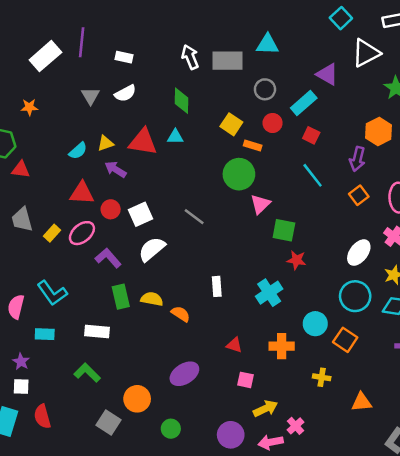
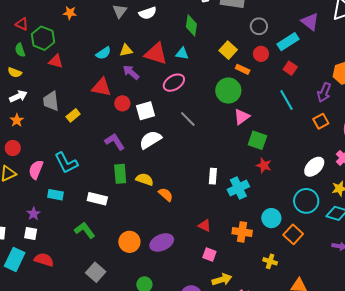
pink ellipse: (82, 233) -> (174, 83), moved
white rectangle: (217, 286) -> (213, 176), moved
orange circle: (137, 399) -> (129, 242), moved
red semicircle: (42, 416) -> (44, 260), turned 114

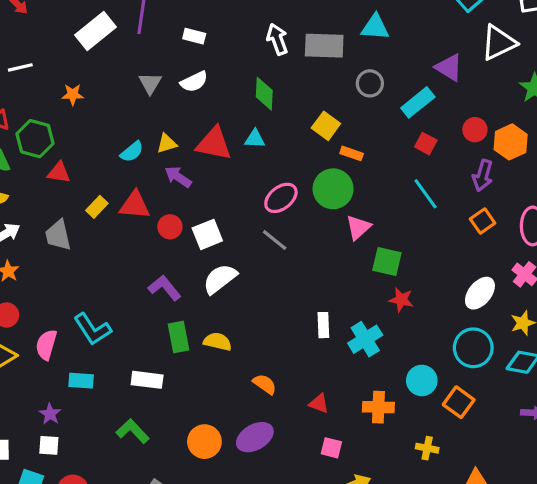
red circle: (261, 54) -> (475, 130), moved
pink ellipse: (174, 83) -> (281, 198), moved
yellow rectangle: (73, 115) -> (97, 207), moved
orange semicircle: (166, 195) -> (265, 384), moved

